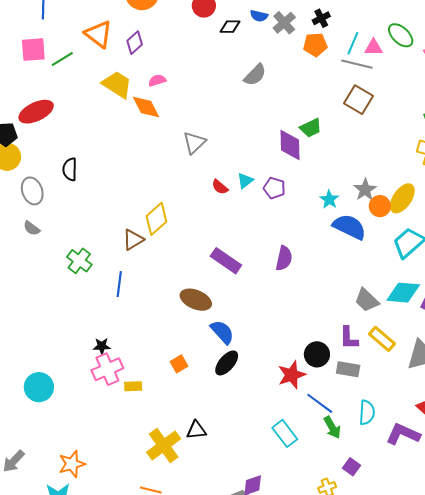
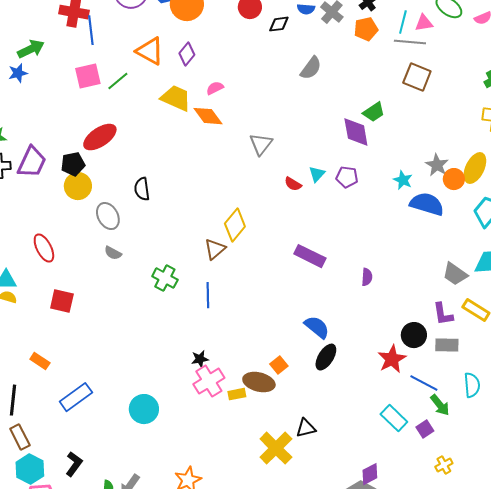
purple semicircle: (284, 258) -> (367, 277), moved, size x0.7
brown ellipse: (196, 300) -> (259, 382), moved
purple square: (352, 467) -> (425, 429), moved, turned 30

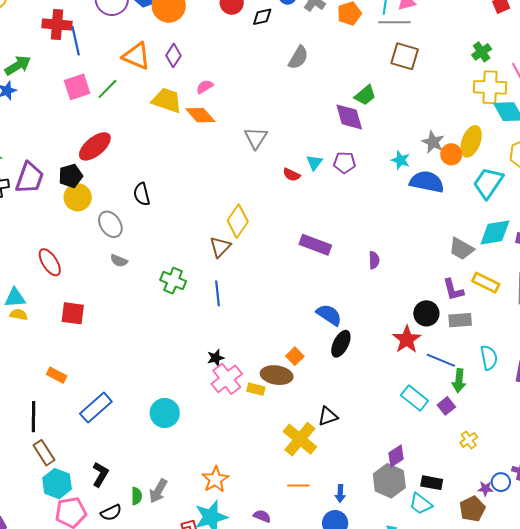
yellow rectangle: (237, 394) -> (256, 389), turned 30
green arrow: (440, 405) -> (459, 381), turned 50

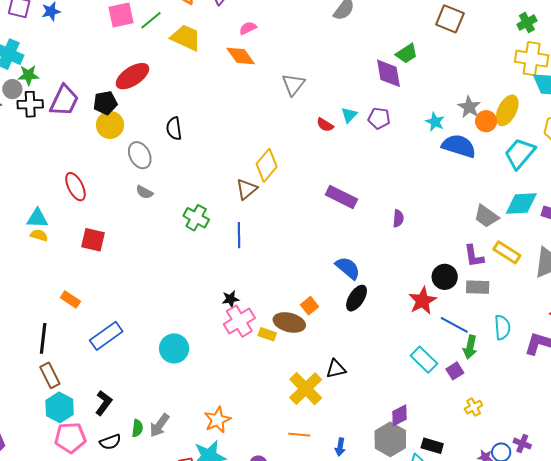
yellow trapezoid: (167, 100) -> (186, 38), moved

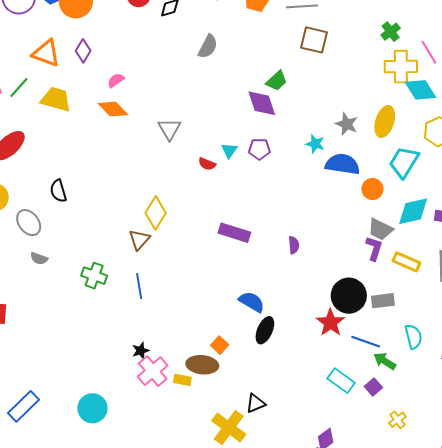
orange circle: (486, 121) -> (372, 189), moved
purple L-shape: (474, 256) -> (374, 248), moved, turned -145
black circle: (445, 277) -> (349, 296), size x1.4
green arrow: (470, 347) -> (385, 361), turned 120

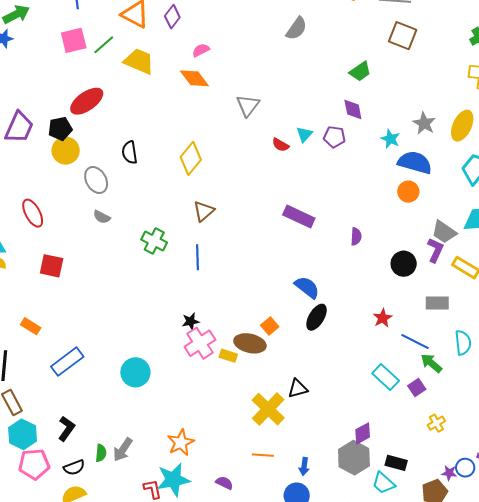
purple diamond: (262, 103) -> (353, 110), moved, size x0.7
orange circle: (372, 189) -> (408, 192), moved
yellow diamond: (156, 213) -> (191, 158), moved
black circle: (349, 296) -> (404, 264), moved, size x0.7
red star: (331, 323) -> (383, 318), size x0.7

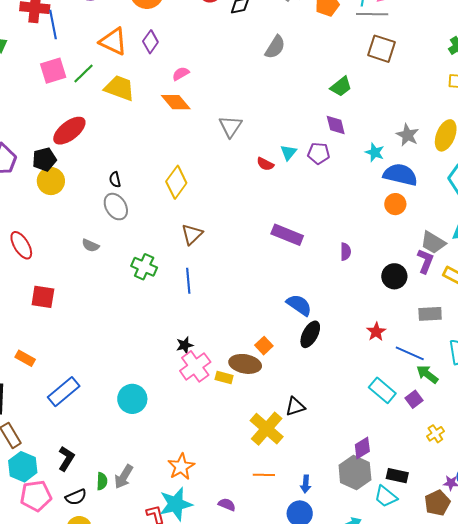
black semicircle: (130, 152) -> (115, 180), size x0.7
gray ellipse: (96, 180) -> (116, 207), moved

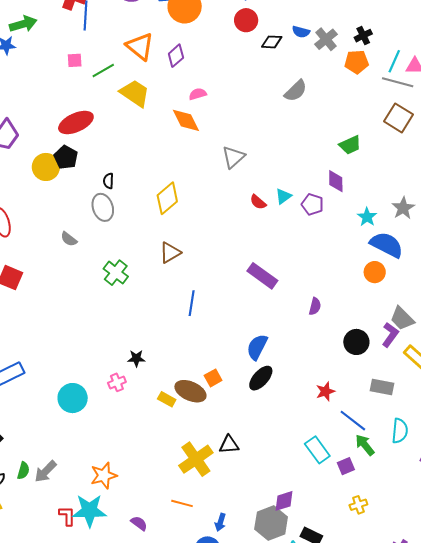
pink square: (53, 71) -> (75, 60), size x0.6
black pentagon: (44, 159) -> (66, 157), moved, turned 30
blue line: (188, 281) -> (192, 303), moved
blue semicircle: (299, 305) -> (257, 347), turned -112
pink cross: (195, 366) -> (117, 382), moved, size x0.6

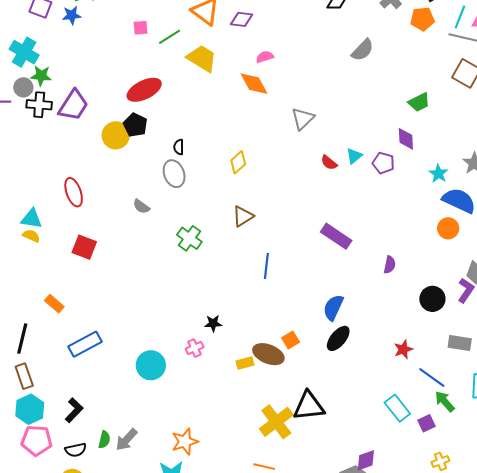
purple diamond: (176, 56) -> (242, 19), turned 50
yellow diamond: (167, 198) -> (238, 162), size x0.7
yellow rectangle: (167, 399) -> (245, 363), turned -42
black triangle: (229, 445) -> (309, 406), size x1.6

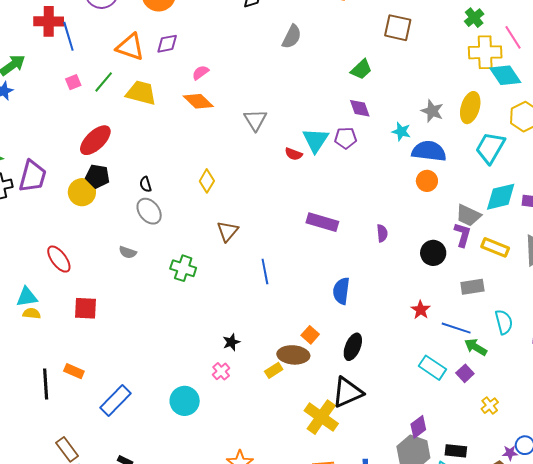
cyan triangle: (354, 156) -> (315, 140), size x1.6
black ellipse: (338, 338) -> (353, 347), moved
black line: (22, 339) -> (46, 384), moved

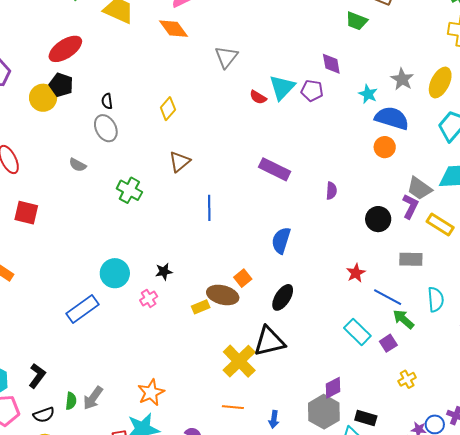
green trapezoid: (361, 69) -> (357, 21), moved, turned 55
blue rectangle: (116, 401) -> (83, 309), moved
cyan circle: (185, 401) -> (115, 273), moved

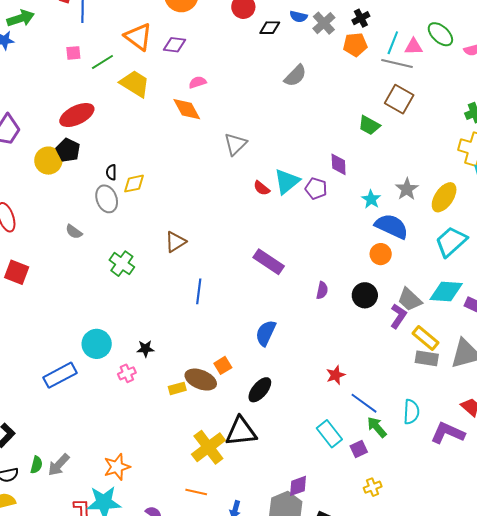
yellow diamond: (168, 109) -> (134, 184), moved, turned 30
black circle: (378, 219) -> (365, 295), moved
gray rectangle: (411, 259) -> (427, 358), moved

